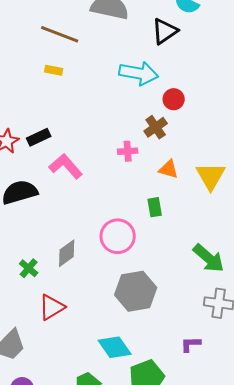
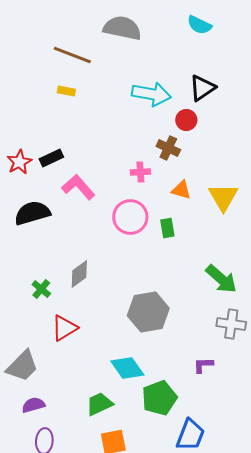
black triangle: (165, 31) -> (202, 88), moved
brown cross: (156, 127) -> (168, 148), turned -30
pink circle: (118, 236) -> (130, 217), moved

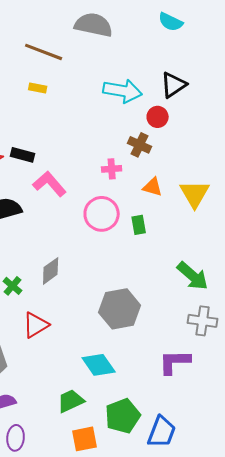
black rectangle: (51, 158) -> (23, 155), turned 40
purple L-shape: (203, 365) -> (175, 362), size x1.6
green pentagon: (159, 398) -> (123, 416), moved

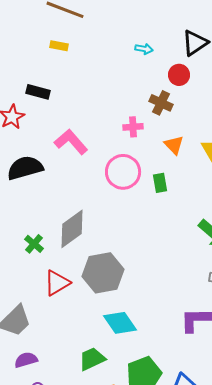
cyan arrow: (123, 91) -> (144, 49), size x0.5
black rectangle: (23, 155) -> (38, 92), moved
orange triangle: (153, 187) -> (174, 145), turned 30
gray diamond: (51, 271) -> (72, 229), size x1.4
gray hexagon: (120, 309) -> (103, 273), moved

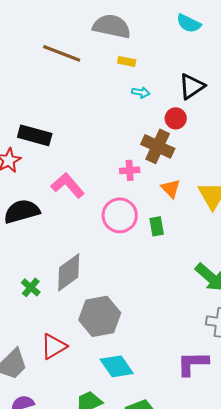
yellow rectangle: (59, 46) -> (127, 61), moved
black rectangle: (38, 92) -> (35, 135), size x1.4
brown cross: (161, 103) -> (158, 146), size x1.4
red triangle: (57, 283) -> (54, 346), moved

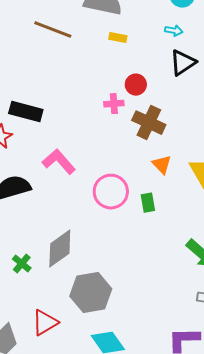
cyan arrow: (141, 92) -> (174, 31), moved
red circle: (176, 118) -> (136, 85), moved
pink cross: (130, 170) -> (114, 104), moved

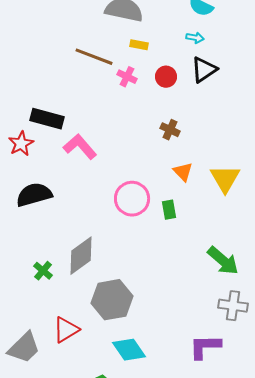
brown line: (53, 30) -> (94, 57), moved
red circle: (136, 85) -> (166, 77), moved
pink cross: (114, 104) -> (127, 77), moved, turned 30
brown cross: (149, 123) -> (170, 130), size x0.6
pink L-shape: (59, 162) -> (80, 147), moved

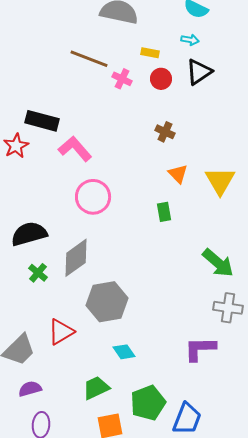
yellow rectangle: (139, 45) -> (150, 53), moved
black semicircle: (34, 195) -> (29, 234), moved
pink circle: (132, 199) -> (93, 197), moved
cyan diamond: (129, 350) -> (124, 352), size x0.7

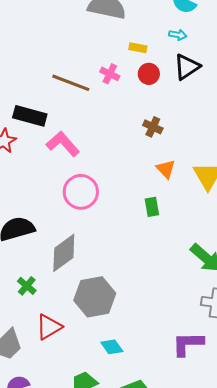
brown line: (89, 59) -> (71, 83), moved
green cross: (38, 273) -> (27, 286), moved

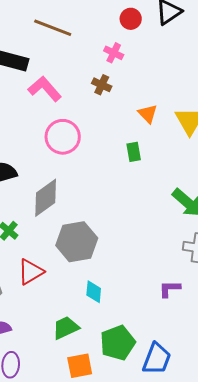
pink cross: (110, 74) -> (114, 53), moved
brown cross: (153, 127) -> (102, 85), moved
purple L-shape: (188, 344) -> (170, 289), size x0.7
cyan diamond: (112, 347) -> (94, 292), turned 40

